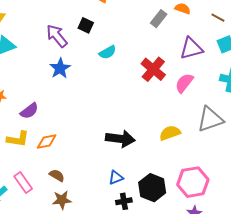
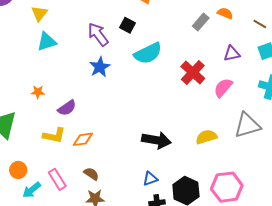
purple triangle: (191, 48) -> (232, 54), size x0.7
cyan semicircle: (108, 52) -> (148, 53), size x1.6

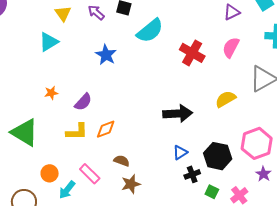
yellow triangle: (39, 13) -> (63, 13), moved
purple arrow: (98, 34) -> (96, 12), moved, size x0.7
red cross: (193, 72) -> (192, 53), moved

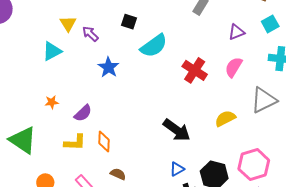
purple arrow: (96, 12) -> (90, 34), moved
black arrow: (178, 113) -> (177, 130), turned 36
orange diamond: (106, 129) -> (104, 141), turned -70

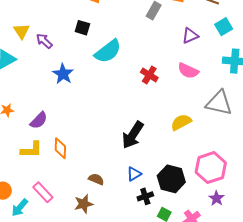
pink semicircle: (234, 67) -> (188, 71), turned -95
red cross: (195, 70) -> (149, 75), size x0.7
gray triangle: (264, 100) -> (219, 103), turned 40
black arrow: (177, 130) -> (133, 135), turned 88
brown semicircle: (118, 174) -> (96, 179), moved

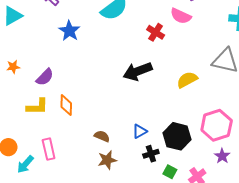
pink semicircle: (188, 71) -> (181, 16), moved
black arrow: (133, 135) -> (138, 71), moved, turned 36
pink rectangle: (43, 192) -> (49, 149), turned 30
brown star: (84, 204) -> (107, 160), moved

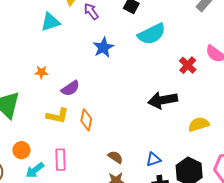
yellow semicircle: (187, 80) -> (199, 124), moved

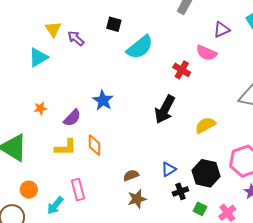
blue star: (103, 47) -> (103, 100), moved
black arrow: (163, 100) -> (165, 109), turned -40
orange circle: (21, 150) -> (29, 190), moved
brown semicircle: (115, 157) -> (131, 175), turned -42

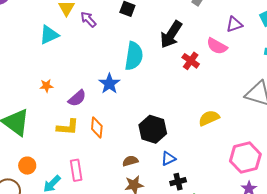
cyan semicircle: (140, 47) -> (134, 56), moved, turned -48
black arrow: (165, 109) -> (171, 35), moved
black hexagon: (206, 173) -> (153, 129), moved

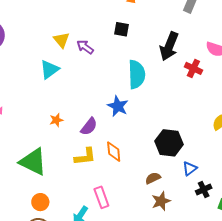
orange circle: (27, 166) -> (40, 202), moved

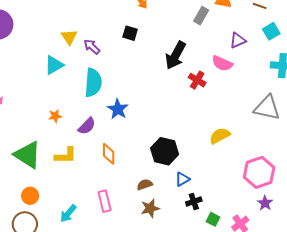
cyan semicircle: (137, 74) -> (93, 83), moved
yellow L-shape: (85, 157) -> (66, 155), moved
pink rectangle: (101, 197) -> (105, 201), moved

